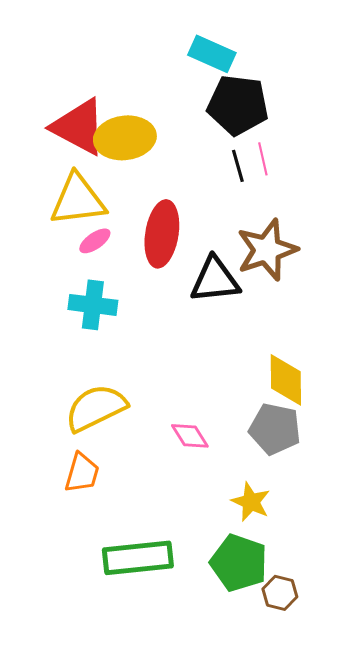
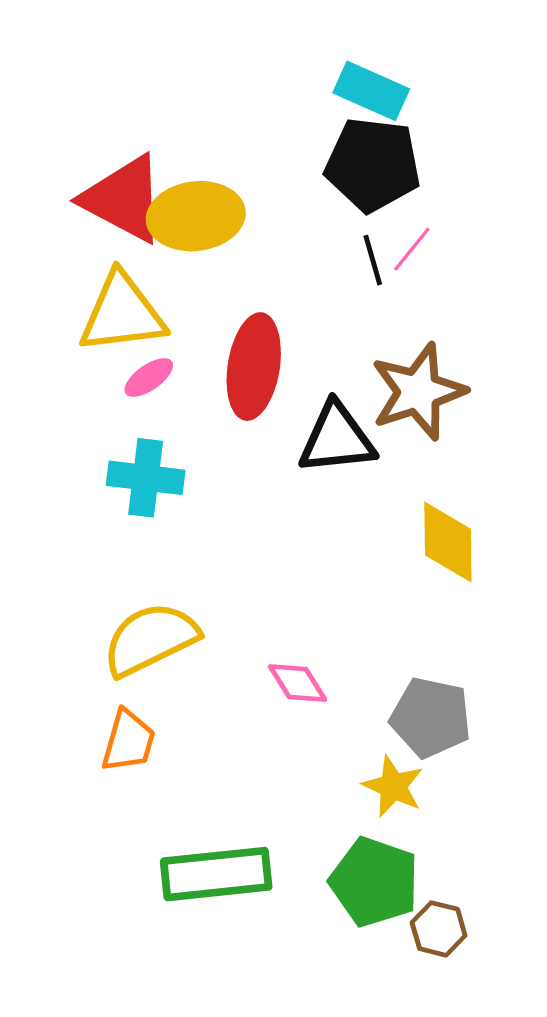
cyan rectangle: (212, 54) -> (371, 91), moved
pink line: (263, 159) -> (412, 249), turned 52
yellow diamond: (286, 380) -> (448, 542), moved
gray pentagon: (275, 429) -> (431, 717), moved

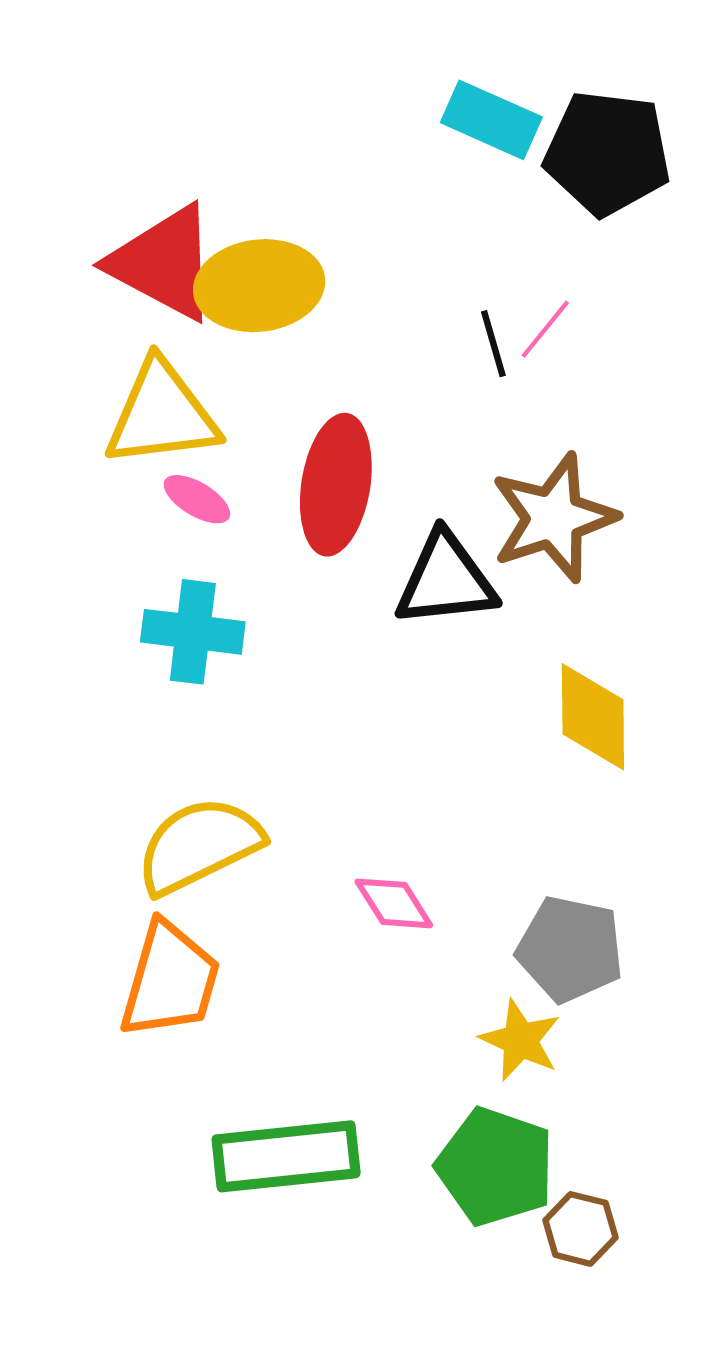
black pentagon: (373, 164) -> (607, 153), moved
pink ellipse: (149, 378) -> (197, 499), turned 66
orange trapezoid: (128, 741) -> (170, 980), size x1.4

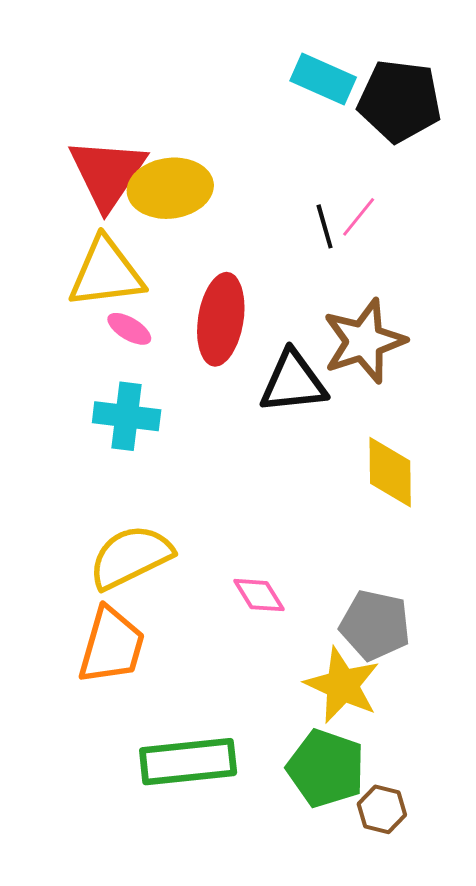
red triangle: (164, 263) -> (107, 173), turned 36
yellow star: (520, 1040) -> (342, 685), size x1.4

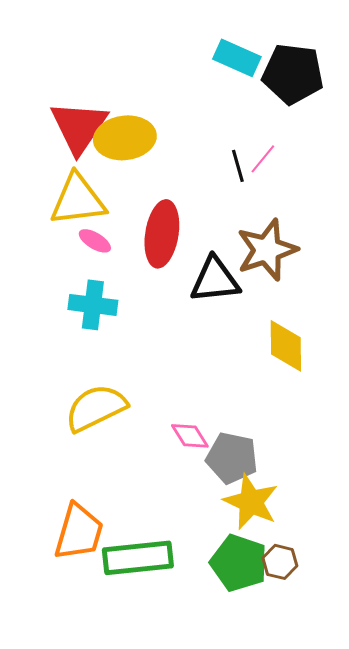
gray pentagon: (375, 625) -> (232, 458), moved
orange trapezoid: (112, 646) -> (79, 532), moved
brown hexagon: (382, 809) -> (280, 562), moved

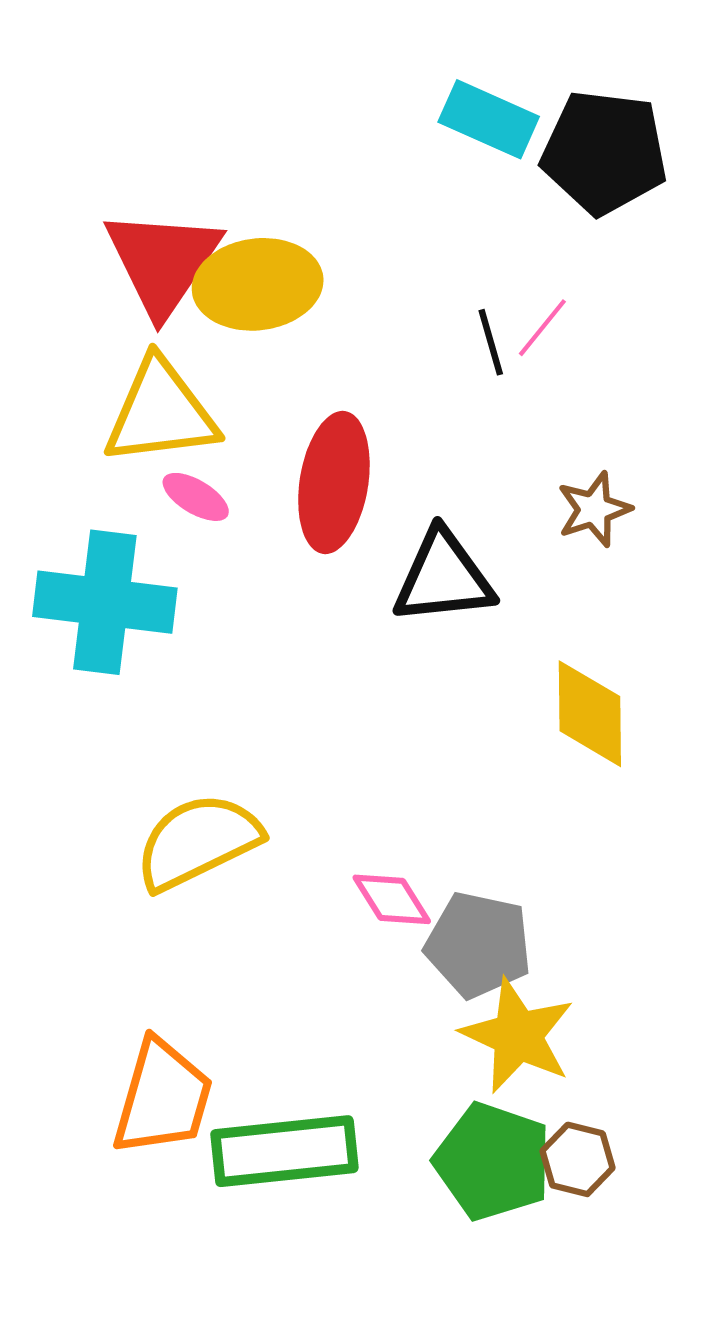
brown star: (267, 250) -> (594, 509), moved, size x0.6
cyan cross: (93, 305) -> (105, 602), moved, size x1.4

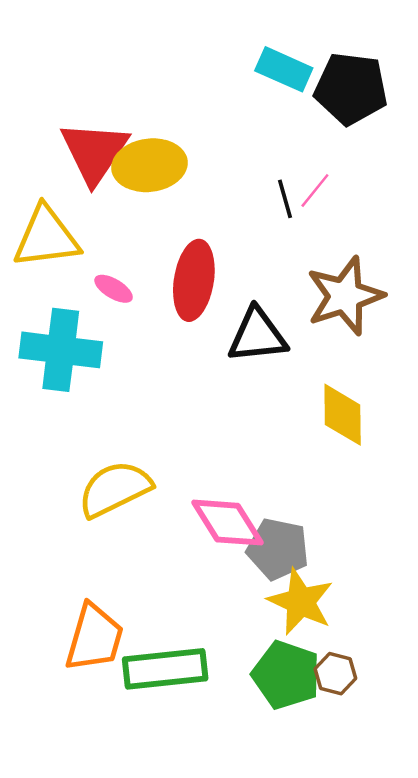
yellow triangle: (161, 412) -> (46, 237), moved
brown star: (594, 509) -> (345, 296), size x1.8
pink diamond: (392, 899) -> (227, 523), size x1.6

